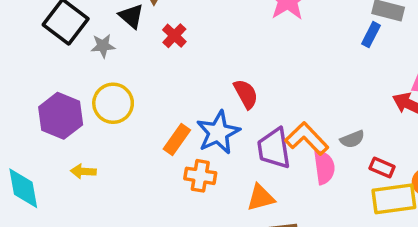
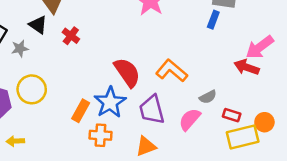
red semicircle: (246, 94) -> (127, 72), size x1.4
orange L-shape: (307, 139) -> (172, 71), moved
pink semicircle: (324, 167) -> (190, 119), turned -125

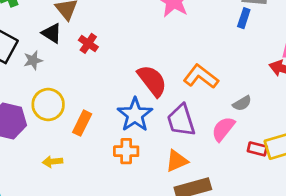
orange rectangle: (81, 111) -> (82, 123), moved
red rectangle: (232, 115) -> (257, 149), moved
yellow arrow: (15, 141) -> (53, 162), moved

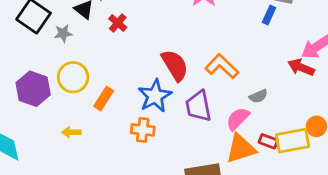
orange triangle: (177, 161) -> (241, 149), moved, size x1.4

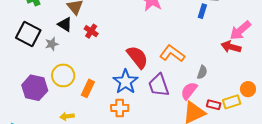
gray semicircle: (258, 96) -> (202, 72), turned -40
yellow rectangle: (292, 141) -> (232, 102), size x0.7

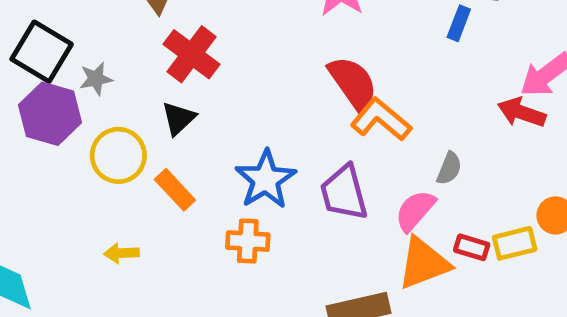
black triangle: (65, 24) -> (179, 118), moved, turned 42
red cross: (91, 31) -> (192, 54), size x1.6
red semicircle: (137, 57) -> (353, 83), moved
purple hexagon: (35, 88) -> (50, 114), moved
orange rectangle: (88, 88) -> (175, 190), turned -72

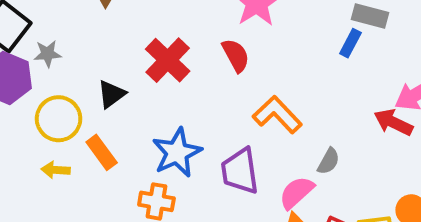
red cross: (192, 54) -> (168, 60), moved
red semicircle: (353, 83) -> (236, 55), moved, size x0.7
yellow arrow: (121, 253) -> (56, 170), moved

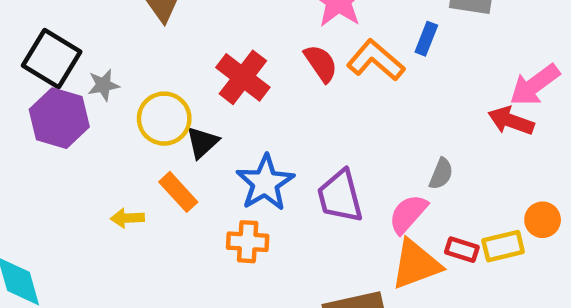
blue rectangle: (350, 43) -> (426, 39), moved
black triangle: (111, 94) -> (202, 142), moved
orange L-shape: (277, 115) -> (376, 60), moved
yellow circle: (59, 119) -> (164, 119), moved

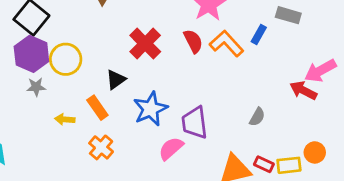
gray star: (103, 85) -> (36, 87), moved
yellow circle: (164, 119) -> (66, 59), moved
pink semicircle: (408, 214) -> (171, 148), moved
orange cross: (248, 242) -> (101, 147), moved, turned 30

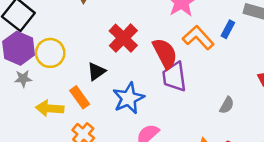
red semicircle: (193, 41) -> (165, 53), moved, size x1.4
yellow arrow: (65, 119) -> (50, 108), size x1.5
purple trapezoid: (195, 123) -> (174, 77), moved

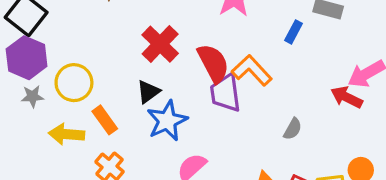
orange L-shape: (198, 38) -> (252, 70), moved
yellow circle: (50, 53) -> (74, 83), moved
black triangle: (96, 71) -> (148, 92), moved

